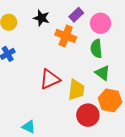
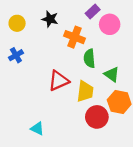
purple rectangle: (76, 15) -> (93, 12), moved
green semicircle: (96, 49) -> (89, 58), moved

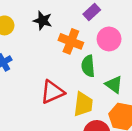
pink circle: (110, 24) -> (109, 39), moved

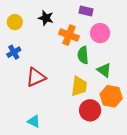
purple rectangle: (92, 12) -> (86, 11), turned 56
red triangle: (52, 92) -> (36, 77), moved

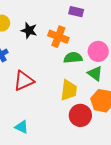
black star: (46, 18) -> (29, 30), moved
pink circle: (100, 33) -> (98, 51), moved
green semicircle: (83, 55) -> (73, 58), turned 90

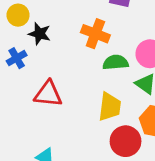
black star: (29, 30) -> (40, 34), moved
red triangle: (24, 81) -> (48, 94), turned 30

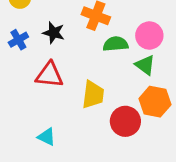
black star: (40, 34) -> (54, 33), moved
yellow trapezoid: (110, 107) -> (93, 95), moved

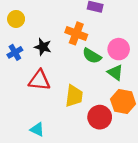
green semicircle: (116, 44) -> (92, 56), turned -144

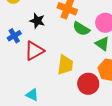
blue cross: (15, 52) -> (14, 36), moved
red triangle: (39, 80) -> (34, 51), turned -35

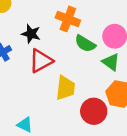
red triangle: (34, 51) -> (41, 61), moved

